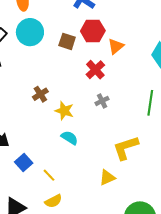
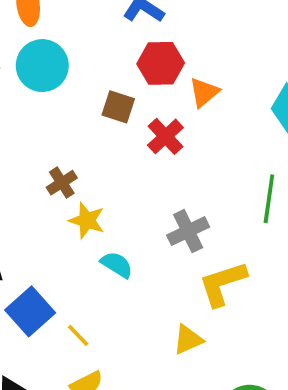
brown square: (67, 41) -> (118, 107), moved
gray cross: (102, 101) -> (188, 231), moved, size x1.5
yellow star: (64, 111) -> (87, 220), moved
blue square: (24, 163) -> (30, 311), size x1.4

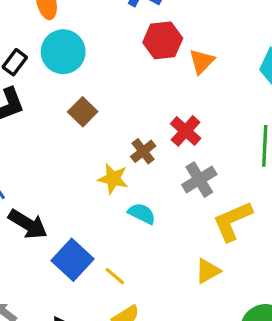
brown square: (118, 107) -> (83, 112), moved, turned 32
red cross: (165, 136) -> (186, 131), moved
brown cross: (62, 183) -> (143, 151), moved

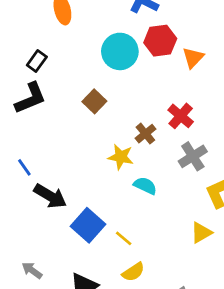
cyan circle: (63, 52) -> (120, 51), moved

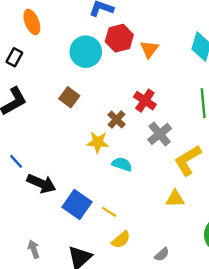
black rectangle: (37, 61) -> (14, 57), moved
yellow triangle: (201, 233) -> (175, 199), turned 36
gray arrow: (32, 270) -> (34, 249), turned 42

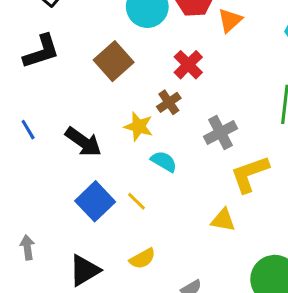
brown square: (69, 97) -> (114, 61), size x1.4
red cross: (145, 101) -> (188, 65), moved
black arrow: (41, 183) -> (83, 142), moved
yellow line: (109, 212) -> (136, 201), moved

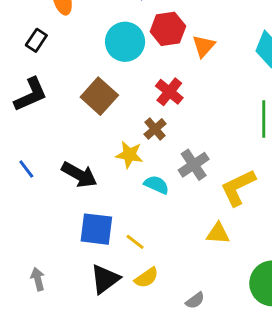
gray cross: (221, 133) -> (194, 165), moved
blue square: (95, 201) -> (96, 229), turned -33
yellow line: (136, 201) -> (135, 242), moved
black triangle: (84, 270) -> (105, 279), moved

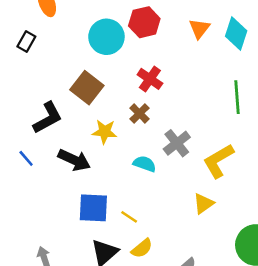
orange triangle: (204, 46) -> (199, 28), moved
black L-shape: (31, 95) -> (48, 118), moved
yellow star: (129, 155) -> (105, 132), moved
yellow triangle: (218, 233) -> (203, 203), turned -35

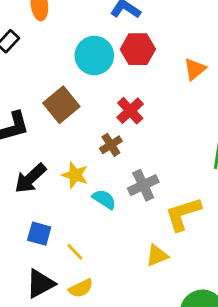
yellow star: (105, 132) -> (75, 175), moved
black arrow: (74, 160) -> (30, 178), turned 100
blue square: (93, 208) -> (39, 234), size x0.7

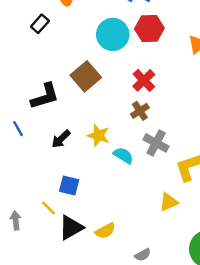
brown cross: (111, 145) -> (140, 111), moved
black arrow: (30, 178) -> (61, 139), size x0.7
gray cross: (143, 185) -> (156, 143), turned -35
yellow line: (75, 252) -> (48, 208), moved

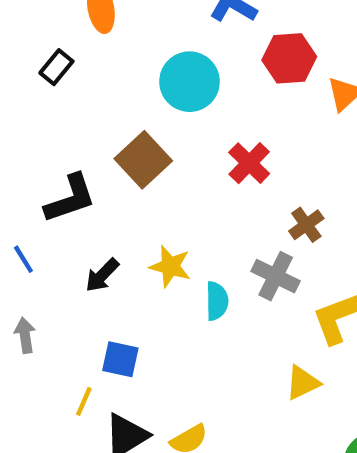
red hexagon: (149, 28) -> (289, 58), moved
brown cross: (140, 111) -> (306, 225), moved
cyan semicircle: (123, 155) -> (217, 301), turned 60
yellow line: (48, 208) -> (84, 401), turned 70
gray arrow: (16, 220) -> (25, 335), moved

